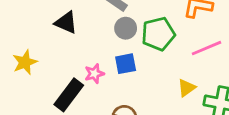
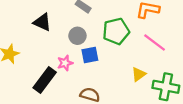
gray circle: (126, 28) -> (77, 36), moved
pink line: (206, 48) -> (155, 43), turned 60

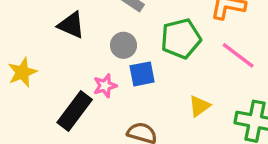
yellow triangle: (139, 74) -> (199, 106), moved

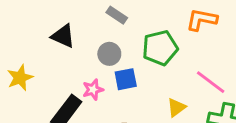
pink line: (238, 55) -> (211, 82), moved

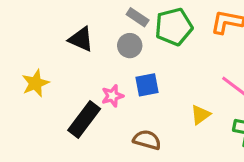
green pentagon: (160, 48) -> (174, 27), moved
gray circle: (109, 54) -> (130, 46), moved

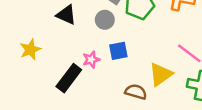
yellow triangle: (200, 115) -> (161, 74), size x1.5
brown semicircle: (147, 140) -> (136, 92), moved

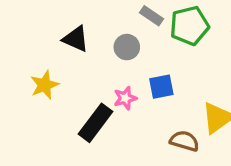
black triangle: (66, 15) -> (76, 39), moved
gray circle: (105, 20) -> (127, 47), moved

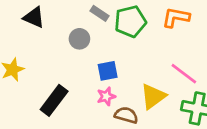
black triangle: (76, 39) -> (34, 17), moved
pink star: (125, 98) -> (106, 96), moved

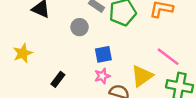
black rectangle: (54, 100) -> (58, 79), size x0.6

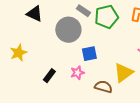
gray circle: (79, 27) -> (68, 30), size x1.6
pink star: (102, 76) -> (77, 73), moved

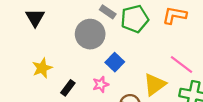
black triangle: (34, 14) -> (35, 18), moved, turned 36
yellow star: (18, 53) -> (42, 68), moved
blue square: (89, 54) -> (115, 62), turned -35

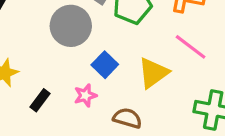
pink line: (182, 65) -> (191, 47), moved
yellow triangle: (155, 84) -> (153, 73), moved

